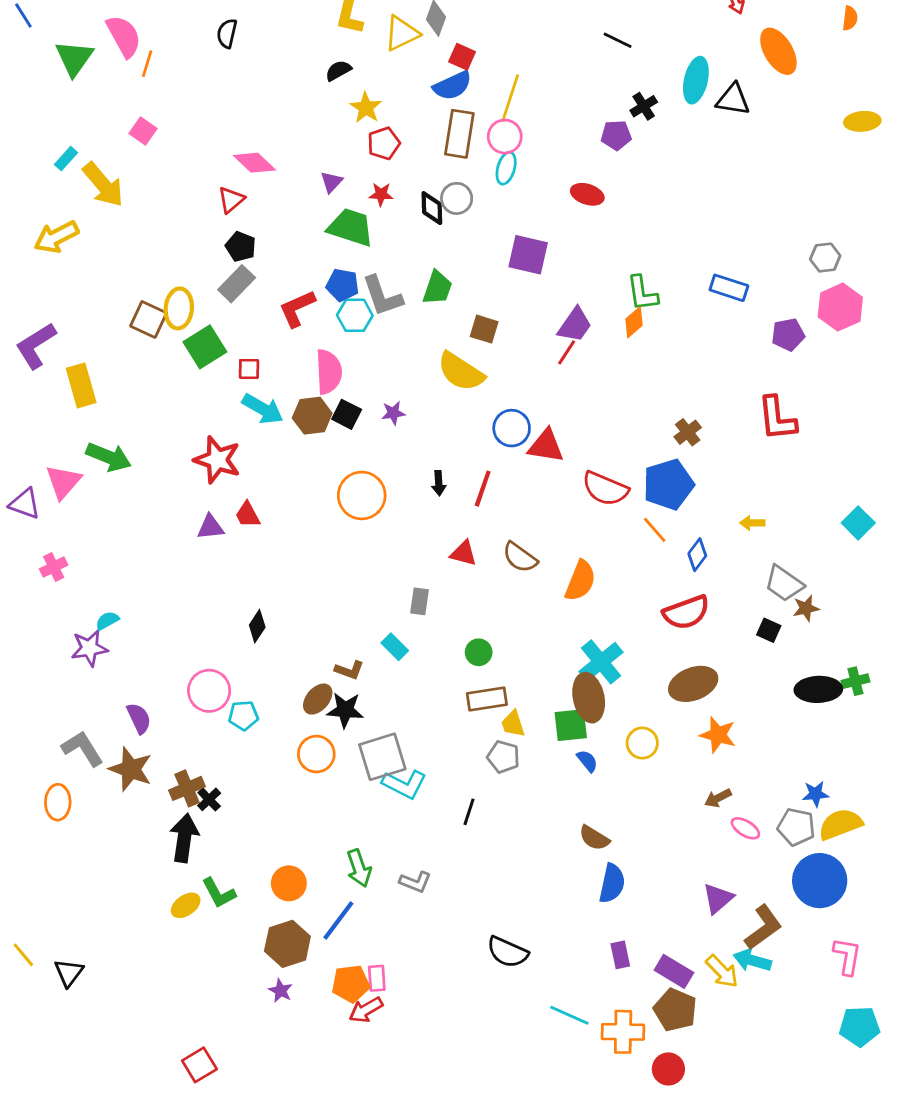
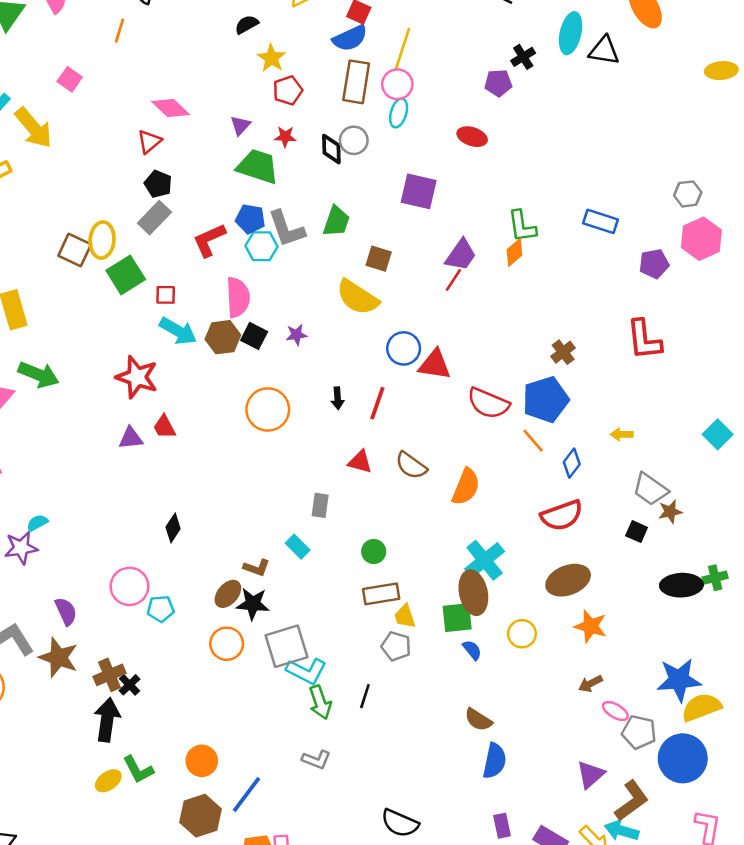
orange line: (147, 64) -> (119, 31), moved
blue star: (816, 794) -> (679, 680), size x1.8
gray pentagon: (796, 827) -> (639, 732), moved
green arrow: (359, 868) -> (320, 702), moved

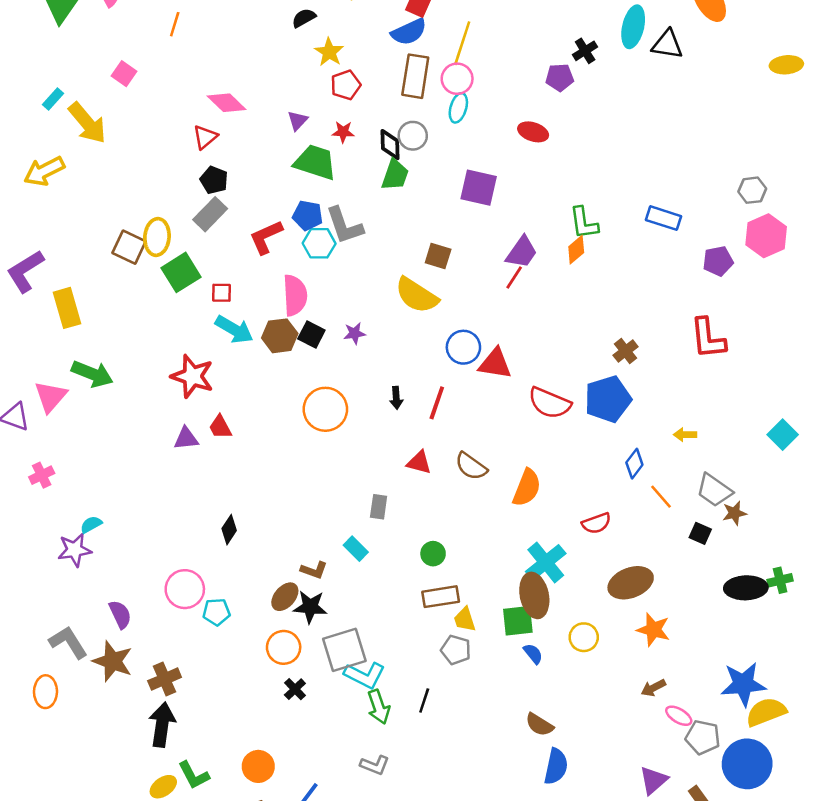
green trapezoid: (336, 221) -> (395, 175), moved
orange line: (533, 441) -> (661, 497), moved
red semicircle: (562, 515) -> (596, 523), moved, size x0.7
black cross: (129, 685) -> (295, 689), moved

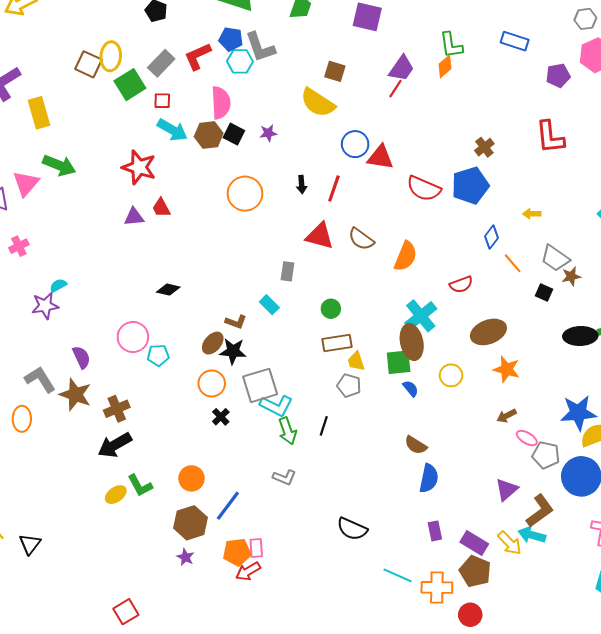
gray rectangle: (210, 214) -> (161, 63), moved
red triangle: (419, 462) -> (320, 236), size x1.4
black diamond: (229, 530) -> (168, 290), turned 70
black arrow: (162, 725) -> (115, 445), turned -128

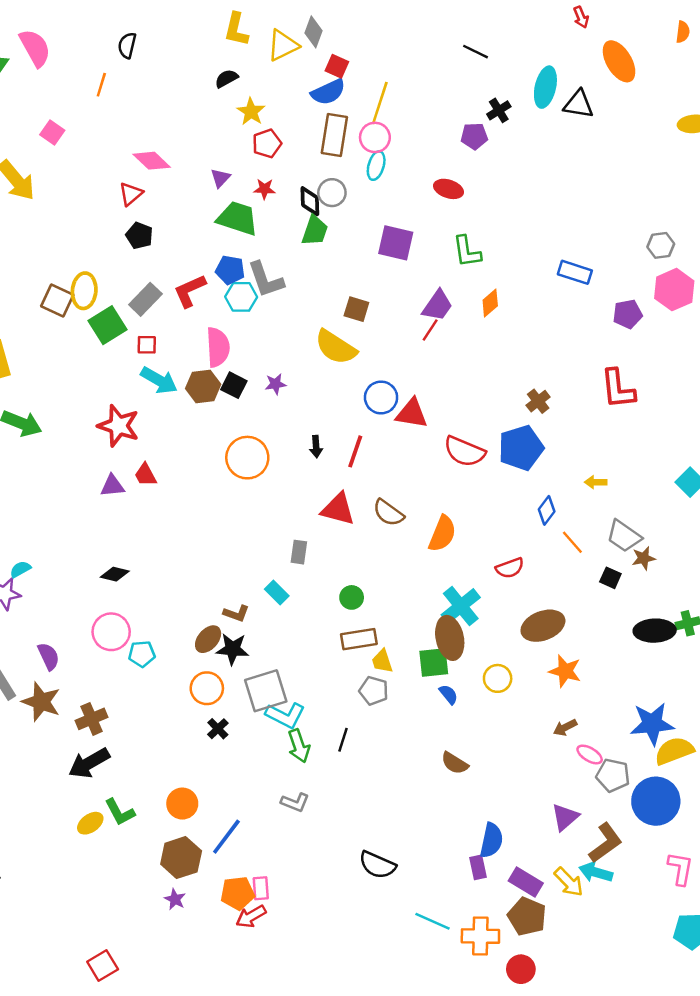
green L-shape: (451, 45) -> (467, 251), moved
black diamond: (168, 290) -> (115, 574), moved
blue semicircle: (429, 478) -> (491, 840), moved

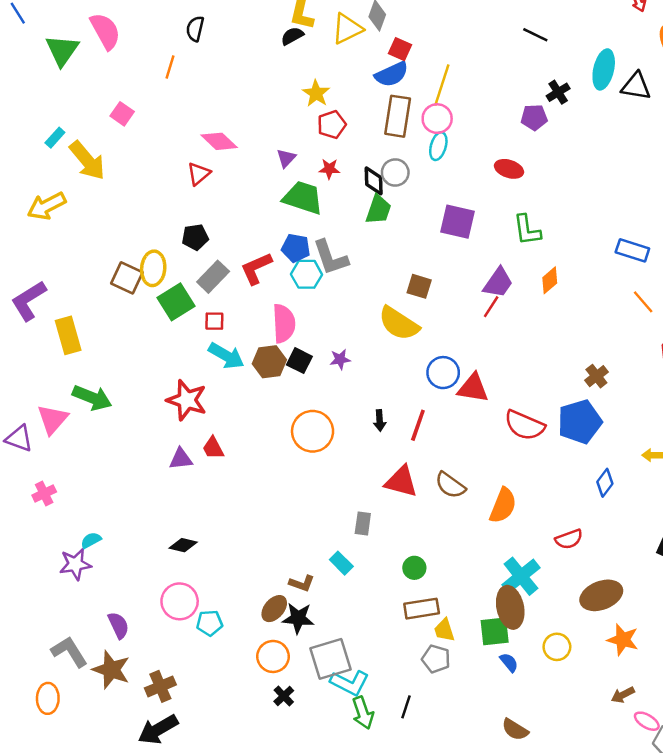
black semicircle: (226, 79) -> (292, 36), moved
black pentagon: (139, 236) -> (195, 237), moved, turned -30
orange line: (572, 542) -> (643, 302), moved

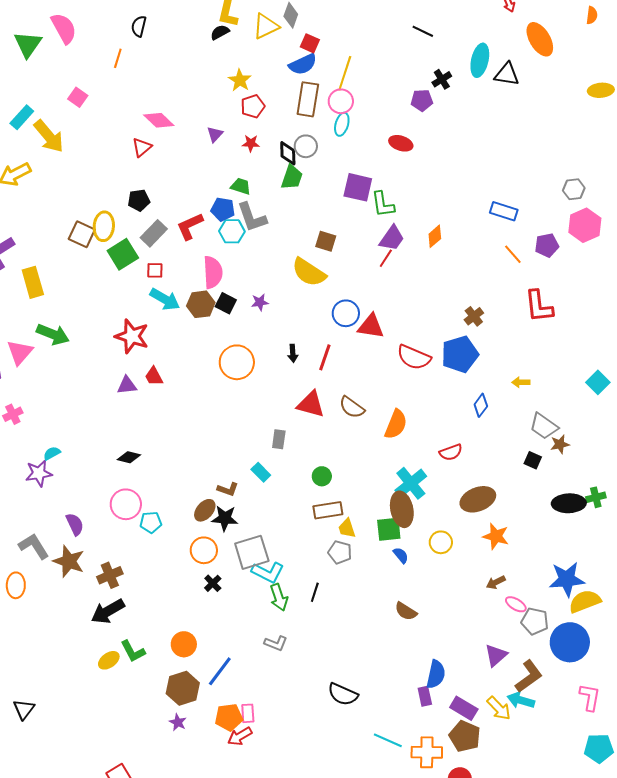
cyan rectangle: (55, 138) -> (22, 117), size x1.4
green trapezoid: (303, 198) -> (241, 186), moved, size x0.6
green L-shape: (527, 230) -> (383, 204), moved

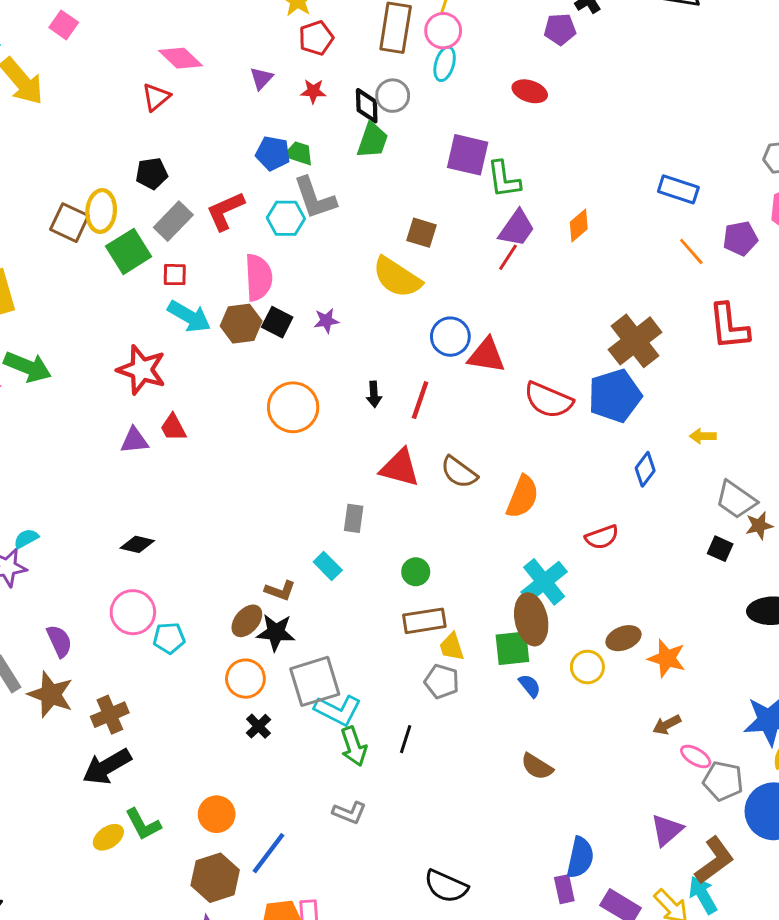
blue pentagon: (223, 209) -> (273, 153), moved
brown cross: (474, 316) -> (635, 341), size x1.8
brown ellipse: (478, 499) -> (623, 638), moved, size x0.7
cyan arrow: (521, 700) -> (703, 895), turned 44

